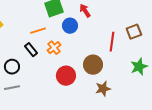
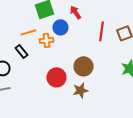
red line: (112, 42) -> (101, 31), moved
orange cross: (54, 48) -> (46, 40), moved, turned 32
brown star: (103, 89) -> (80, 90), moved

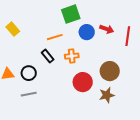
red arrow: (75, 12) -> (107, 29), moved, turned 144
orange cross: (46, 40) -> (72, 56), moved

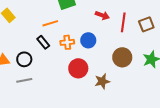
blue circle: (87, 32) -> (88, 40), moved
brown circle: (110, 71) -> (122, 57), moved

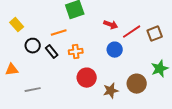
red line: (123, 22) -> (132, 32), turned 48
blue circle: (88, 40) -> (115, 50), moved
brown circle: (122, 57) -> (137, 84), moved
black circle: (24, 59) -> (33, 46), moved

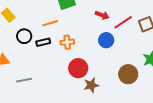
black rectangle: (52, 52) -> (43, 42), turned -64
brown star: (111, 91) -> (91, 85), moved

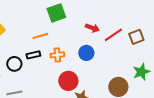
black circle: (24, 36) -> (14, 64), moved
blue circle: (106, 40) -> (86, 53), moved

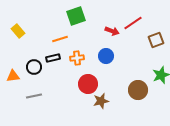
red line: (113, 35) -> (133, 23), moved

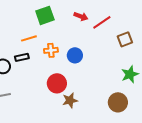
red arrow: (112, 31) -> (81, 16), moved
orange cross: (77, 58) -> (51, 50), moved
brown circle: (138, 90) -> (118, 102), moved

